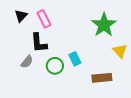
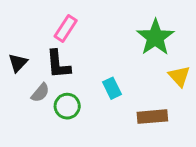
black triangle: (21, 16) -> (18, 63), moved
pink rectangle: (44, 19) -> (66, 28), turned 60
green circle: (55, 66) -> (67, 106), moved

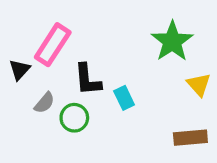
pink rectangle: (66, 28) -> (53, 45), moved, size x1.4
black L-shape: (58, 64) -> (88, 80), moved
brown rectangle: (152, 117) -> (190, 138), moved

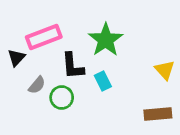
green star: (172, 41) -> (106, 40), moved
pink rectangle: (53, 45) -> (44, 37), turned 36

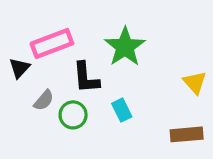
cyan rectangle: (103, 81) -> (122, 110), moved

